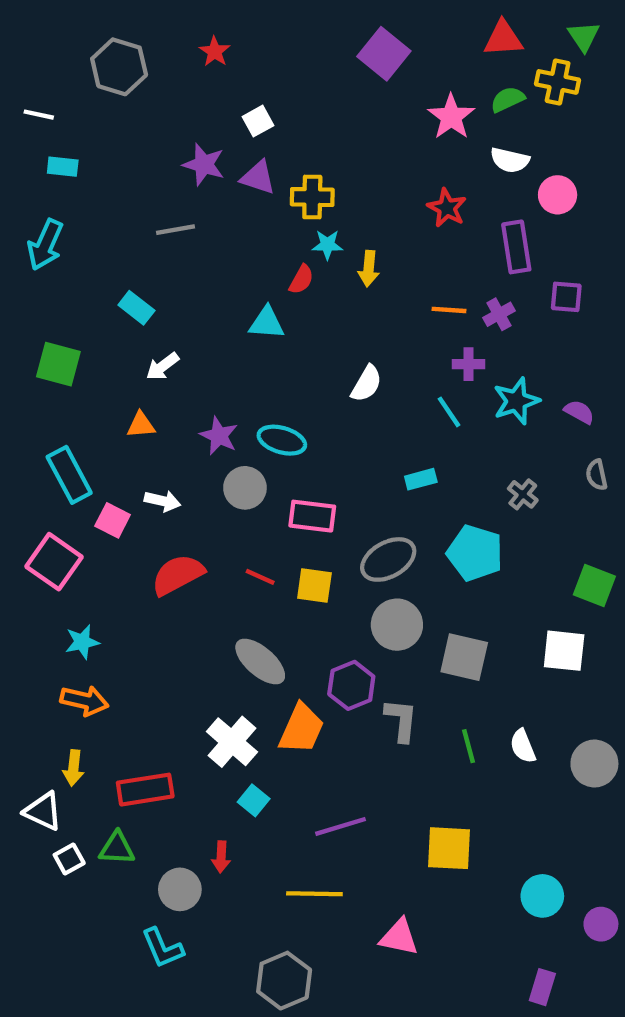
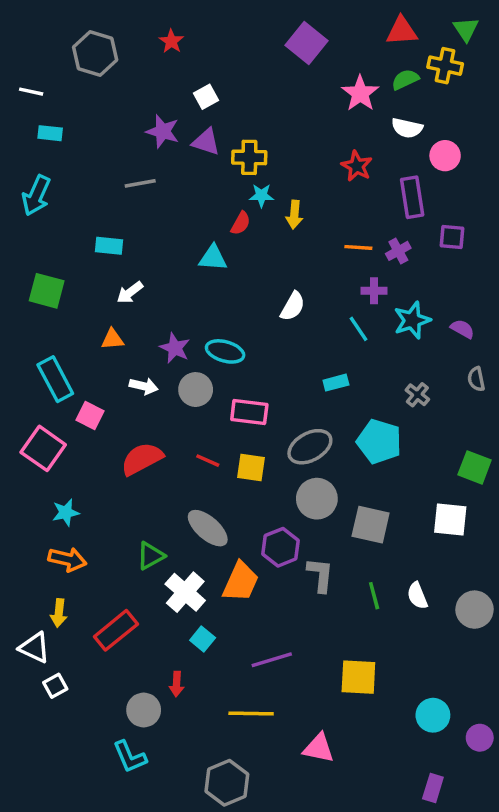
cyan rectangle: (136, 308) -> (109, 246), turned -32
white arrow: (162, 501) -> (144, 386), moved
red rectangle: (145, 790) -> (116, 630), turned -30
green triangle: (117, 848) -> (151, 556), moved, turned -32

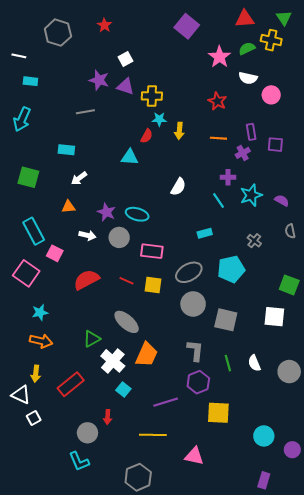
purple rectangle: (412, 197) -> (251, 132), moved, size x0.7
orange line: (358, 247) -> (218, 138), moved
cyan pentagon: (379, 441) -> (231, 269), turned -30
purple hexagon: (280, 547) -> (198, 382), moved

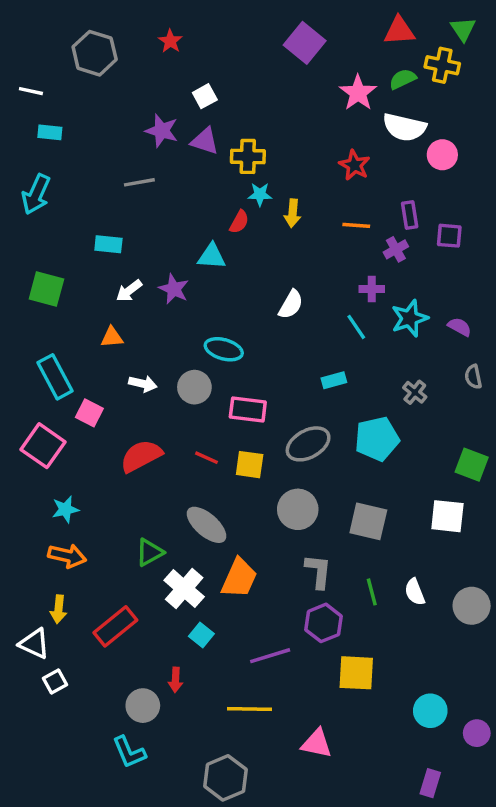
white semicircle: (248, 78) -> (404, 127), size x1.4
purple star: (106, 212) -> (174, 289), moved
gray circle: (193, 304) -> (298, 509), moved

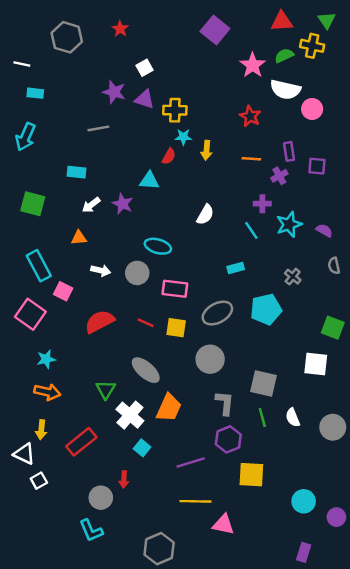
gray square: (368, 521) -> (264, 383), moved
green triangle: (150, 552) -> (106, 390), turned -30
yellow line: (250, 709) -> (196, 501), moved

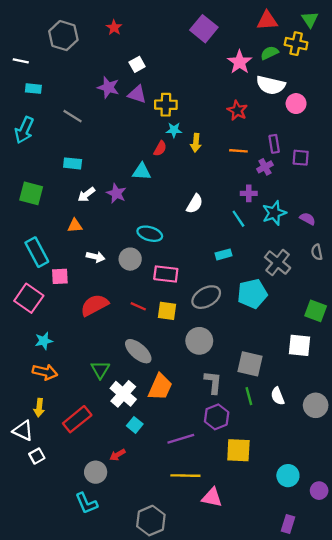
gray line: (98, 128) -> (73, 116), moved, turned 42
gray cross: (293, 277) -> (278, 263), size x1.6
pink square: (63, 291) -> (60, 276), turned -30
red arrow: (124, 479) -> (117, 455), turned 56

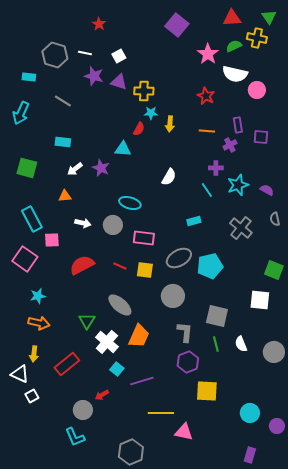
gray hexagon: (63, 36) -> (55, 55), moved
white line: (21, 61) -> (85, 53), moved
cyan pentagon: (252, 294) -> (210, 266), moved
purple line: (181, 439) -> (142, 381), moved

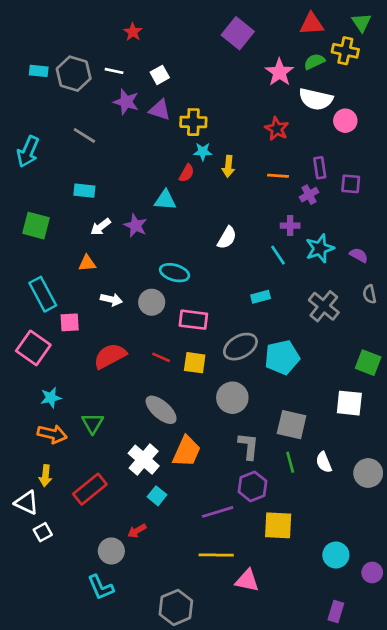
cyan rectangle: (29, 77) -> (39, 71), moved
green triangle: (87, 321) -> (92, 423), moved
purple line: (142, 381) -> (218, 512), moved

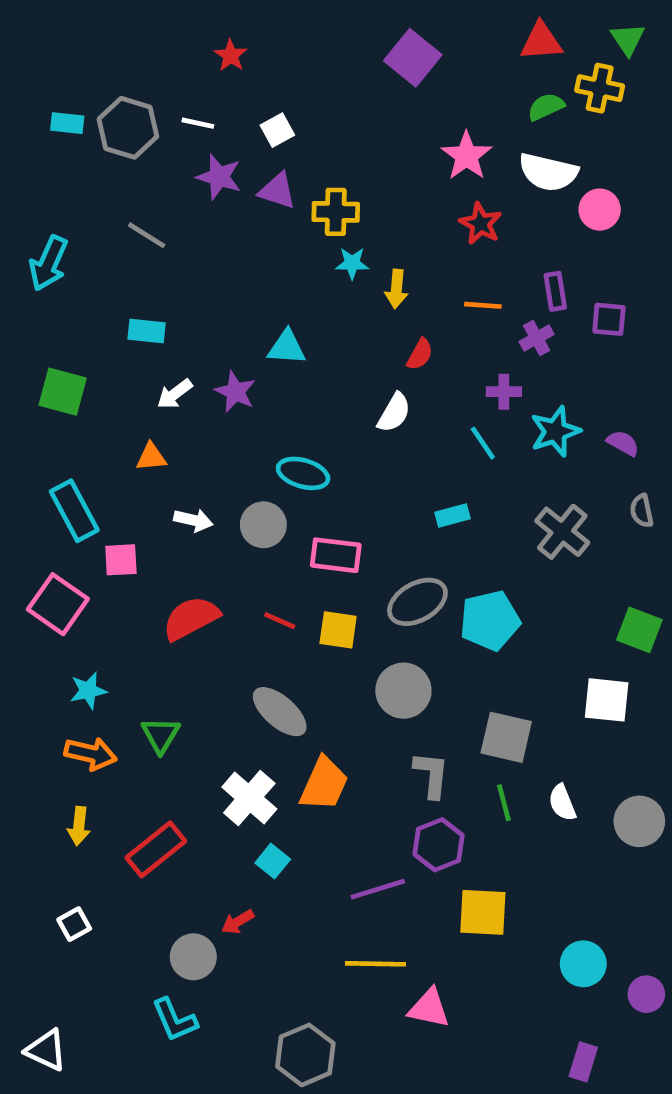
pink star: (279, 72) -> (467, 156), moved
red semicircle: (187, 173) -> (420, 354), moved
white triangle: (27, 503) -> (46, 1050), moved

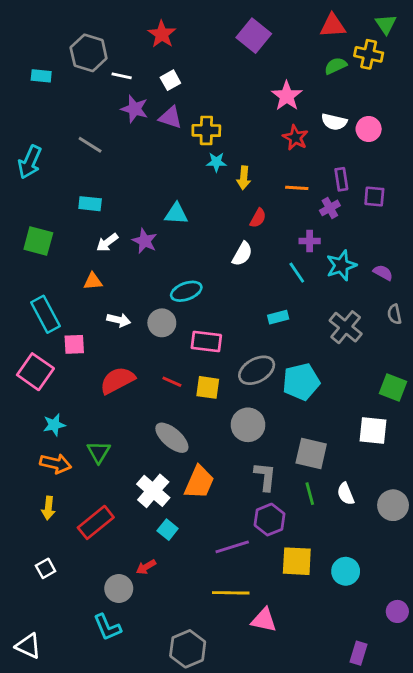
red star: (231, 55) -> (162, 34), moved, size x1.4
gray hexagon: (128, 128) -> (89, 53), moved
white semicircle: (548, 172) -> (334, 122), moved, size x0.7
cyan ellipse: (303, 473) -> (186, 291), turned -36
cyan circle: (583, 964) -> (346, 571), moved

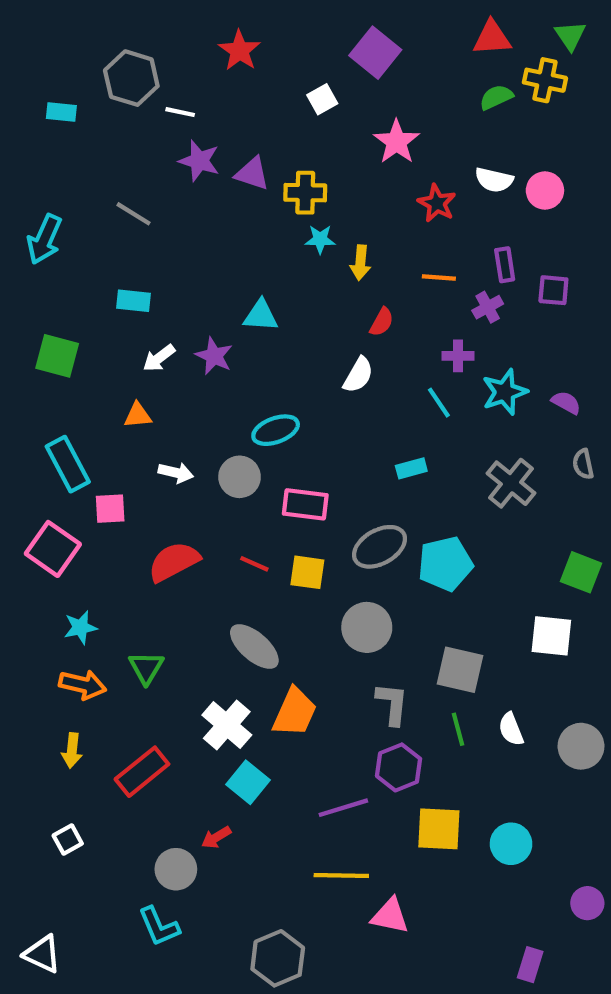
white square: (170, 80) -> (322, 99), moved
pink star: (287, 96) -> (396, 142), moved
cyan square: (168, 530) -> (248, 782), size x1.4

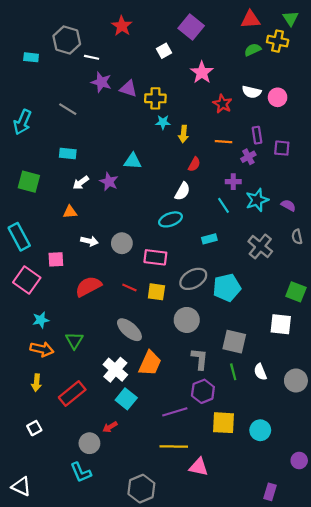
cyan ellipse: (276, 430) -> (171, 219), moved
cyan rectangle: (68, 464) -> (19, 237), moved

